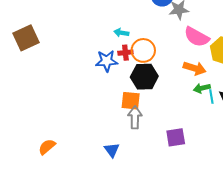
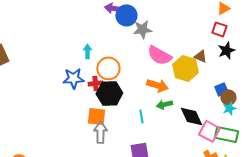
cyan arrow: (121, 33) -> (87, 51), turned 80
red cross: (125, 53) -> (95, 83), moved
cyan line: (211, 97) -> (141, 116), moved

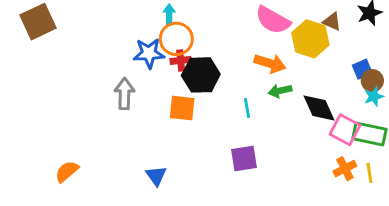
orange circle: (108, 68) -> (176, 39), moved
gray arrow: (100, 132) -> (124, 94), moved

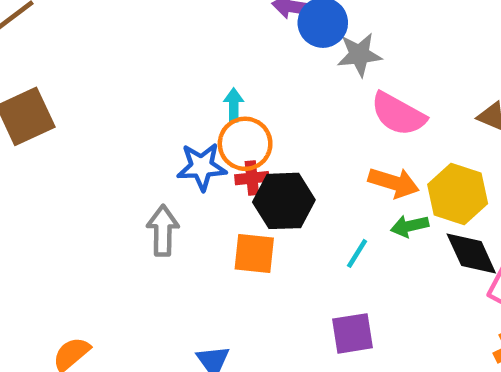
yellow hexagon: (310, 39) -> (458, 194), moved
cyan line: (247, 108) -> (357, 253), turned 42

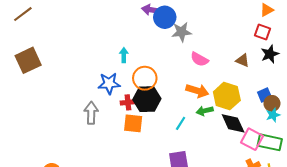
pink semicircle: (398, 114) -> (199, 59), size x0.7
orange circle: (245, 144) -> (145, 78), moved
red cross: (252, 178) -> (128, 102), moved

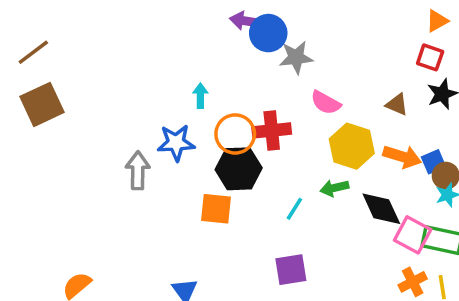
brown line: (23, 14) -> (33, 52), moved
orange arrow: (197, 91) -> (402, 157), moved
yellow hexagon: (227, 96) -> (352, 146), moved
red cross: (128, 102) -> (272, 130), moved, size x1.5
gray arrow: (91, 113) -> (138, 171), moved

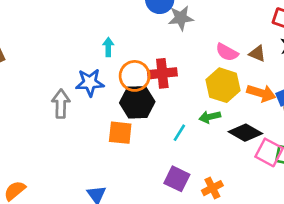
pink semicircle: (326, 103) -> (227, 52), moved
black diamond: (381, 209) -> (245, 133), turned -36
purple square: (291, 270) -> (177, 179), turned 35
orange cross: (413, 282) -> (212, 188), moved

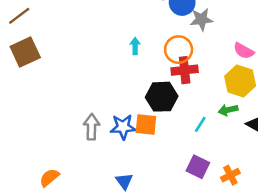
orange circle: (135, 76) -> (179, 50), moved
blue star: (90, 83) -> (123, 127), moved
gray arrow: (61, 104) -> (92, 127), moved

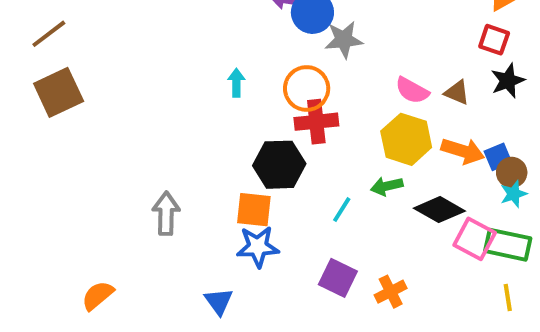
blue star: (123, 127) -> (258, 247), moved

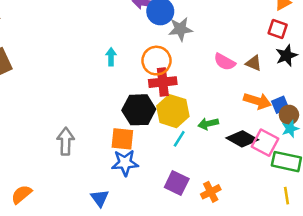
yellow hexagon: (406, 139) -> (173, 111), moved
pink square: (475, 239) -> (265, 143), moved

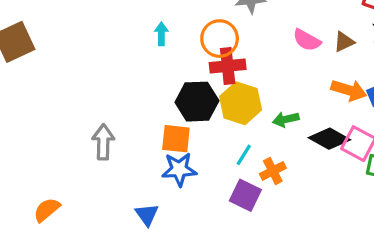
brown triangle: (254, 63) -> (344, 42), turned -48
cyan line: (179, 139) -> (244, 155), moved
orange cross: (211, 192) -> (273, 171), moved

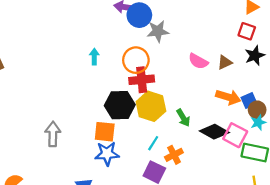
green arrow: (286, 119) -> (183, 118), turned -108

